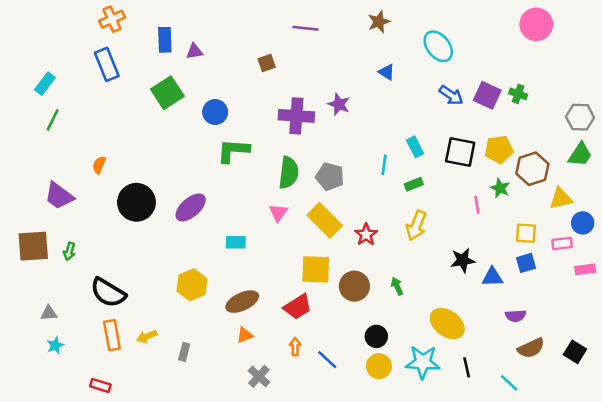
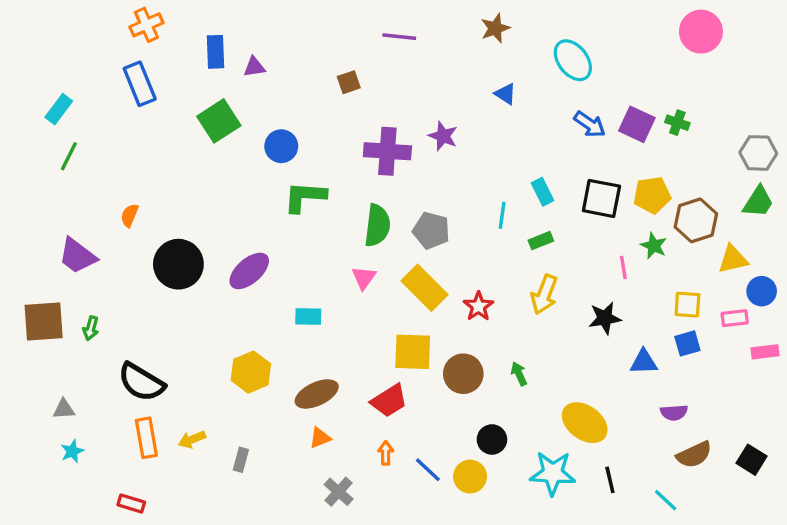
black star: (463, 260) -> (605, 318), moved
yellow circle: (379, 366) -> (470, 477), moved

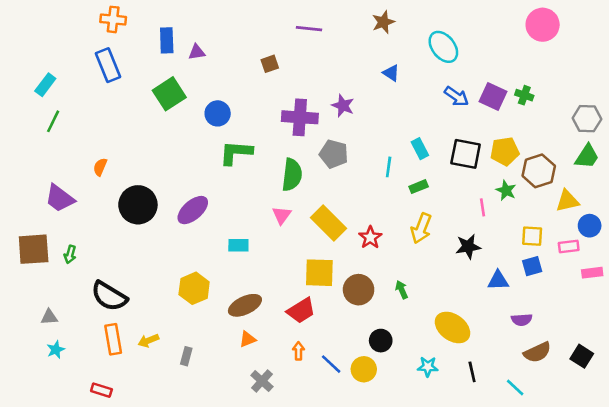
orange cross: (146, 25) -> (113, 19), turned 30
gray pentagon: (431, 230) -> (334, 154), moved
cyan star: (553, 473) -> (428, 367), size x0.6

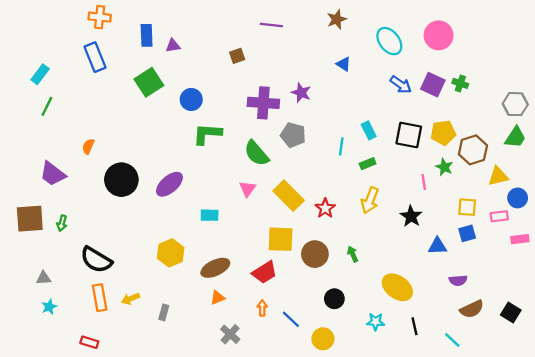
pink circle: (543, 25) -> (439, 35), moved
green semicircle: (292, 175) -> (257, 153), turned 132
black star: (468, 247) -> (411, 216), turned -30
yellow circle: (364, 369) -> (323, 339), moved

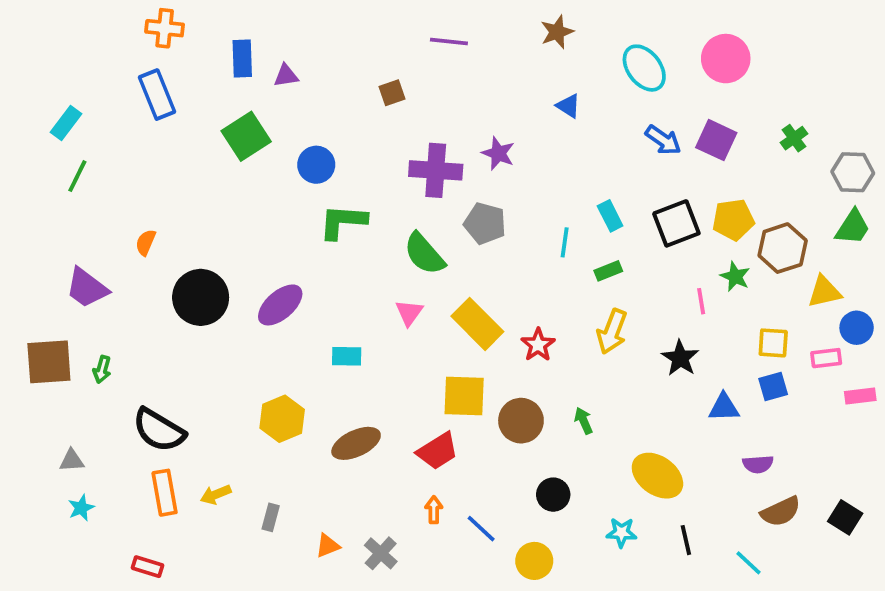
green cross: (460, 83) -> (794, 138), moved, turned 35
black square: (409, 135) -> (676, 223), turned -32
orange triangle: (218, 298) -> (328, 546), moved

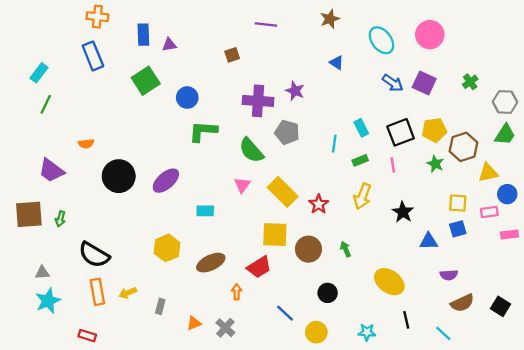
orange semicircle: (146, 242) -> (86, 144), turned -120
pink line: (701, 301) -> (393, 165), moved
cyan star: (81, 508) -> (48, 301), size x1.6
orange arrow: (434, 510) -> (237, 292), moved
cyan star: (621, 532) -> (367, 332), moved

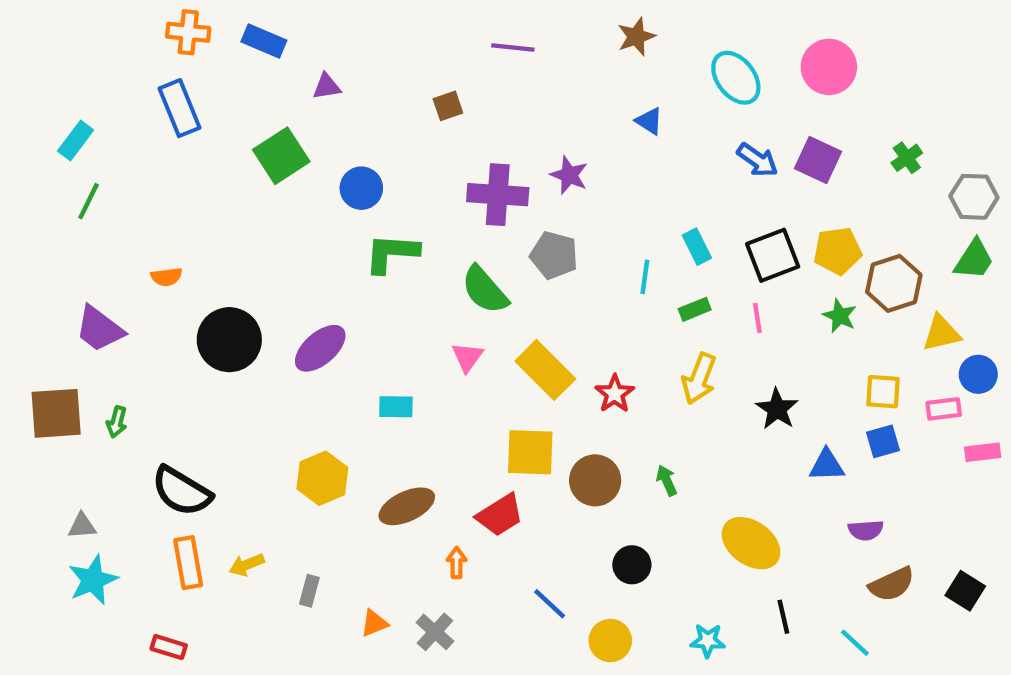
blue rectangle: (143, 35) -> (264, 41), moved, turned -65

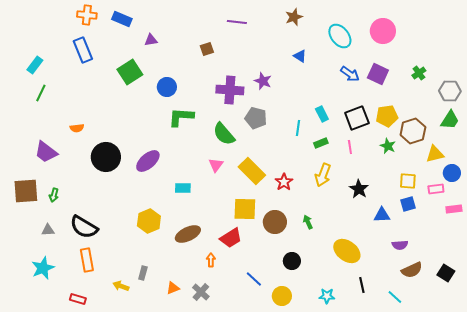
gray triangle: (82, 526) -> (48, 230), moved
yellow arrow: (247, 565) -> (121, 286), moved, turned 42

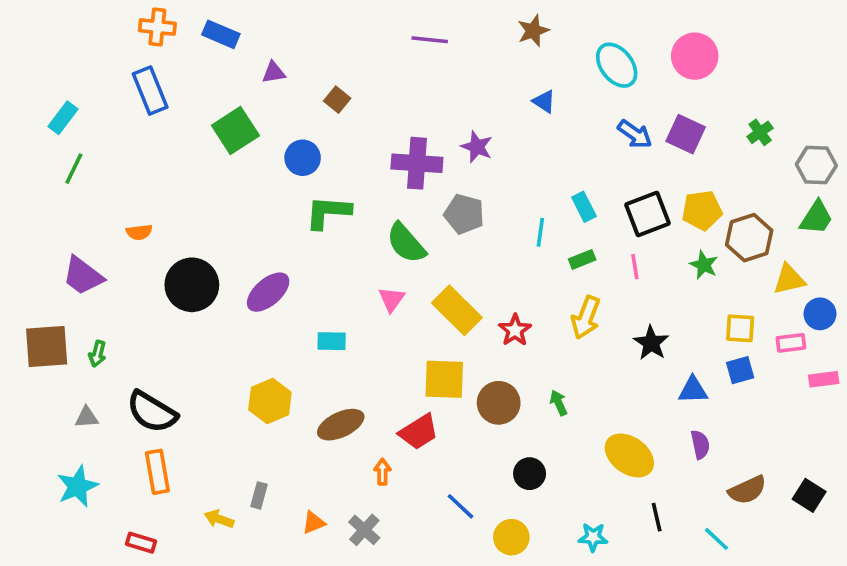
brown square: (207, 49) -> (337, 100), moved, turned -32
purple semicircle: (400, 245) -> (700, 445), moved, turned -98

